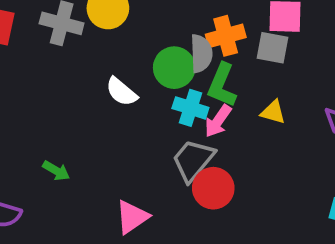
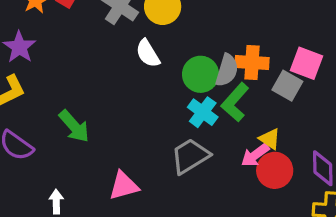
white semicircle: (121, 92) -> (148, 53), moved
pink arrow: (218, 121) -> (255, 155), moved
green arrow: (56, 171) -> (74, 126), size x1.5
red circle: (213, 188) -> (275, 170), moved

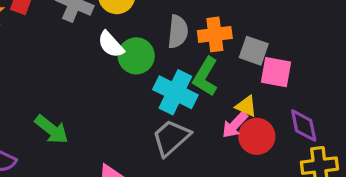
pink square: (306, 63) -> (276, 72), moved
gray semicircle: (227, 70) -> (178, 32), moved
green circle: (201, 74) -> (136, 56), moved
cyan cross: (203, 112) -> (175, 92), size x1.4

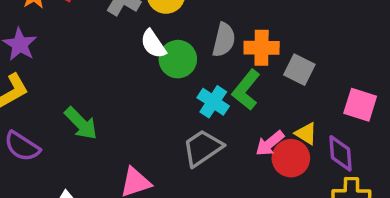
pink square: (276, 72) -> (360, 105), moved
cyan cross: (175, 92) -> (213, 102), size x0.7
yellow triangle: (246, 106) -> (306, 134), moved

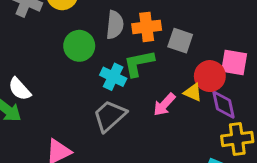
white semicircle: (153, 44) -> (20, 89), moved
green L-shape: (246, 90) -> (139, 63), turned 48
red circle: (291, 158) -> (210, 76), moved

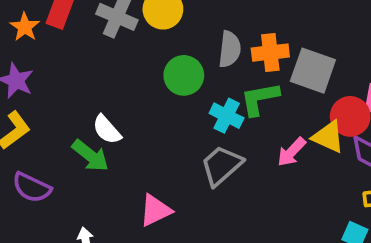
gray square: (180, 41) -> (313, 71), size x1.4
yellow triangle: (193, 92) -> (328, 137), size x1.4

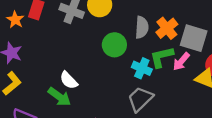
orange cross: (270, 53) -> (167, 28), turned -30
pink arrow: (291, 152) -> (181, 62), moved

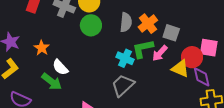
orange star: (15, 20) -> (42, 48), moved
gray square: (194, 38) -> (171, 33), size x0.7
green circle: (114, 45) -> (91, 25), moved

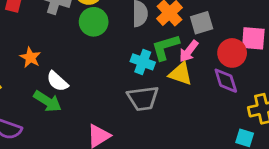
gray square: (171, 33) -> (202, 23), turned -30
yellow triangle: (180, 69) -> (181, 74), moved
purple diamond: (202, 77) -> (226, 81), moved
gray trapezoid: (123, 85) -> (143, 98), turned -140

